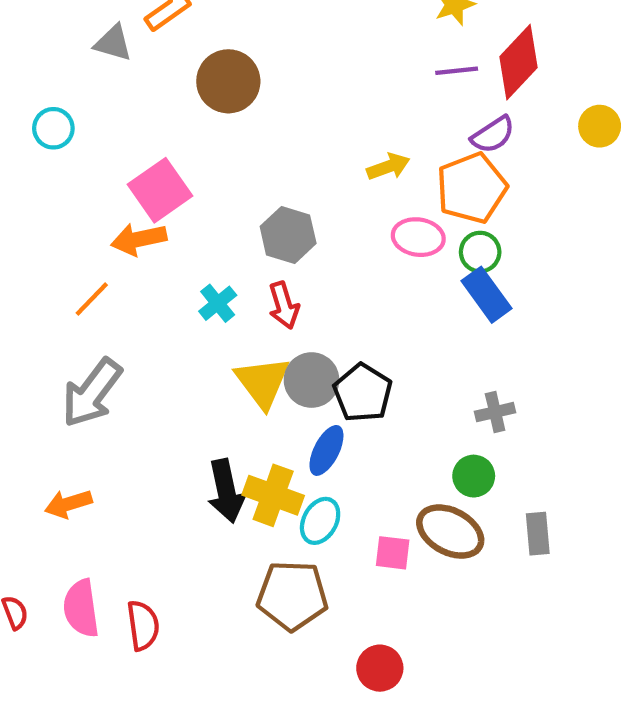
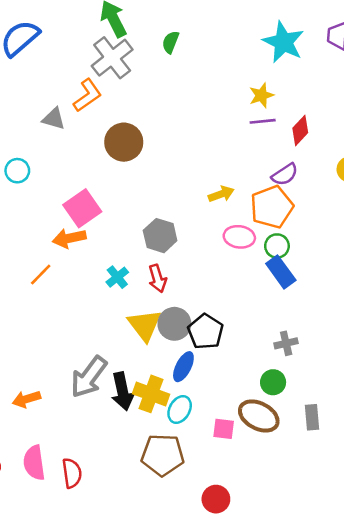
red diamond: (519, 62) -> (300, 130), size x0.7
purple line: (457, 71) -> (263, 121), moved
gray arrow: (92, 393) -> (89, 377), moved

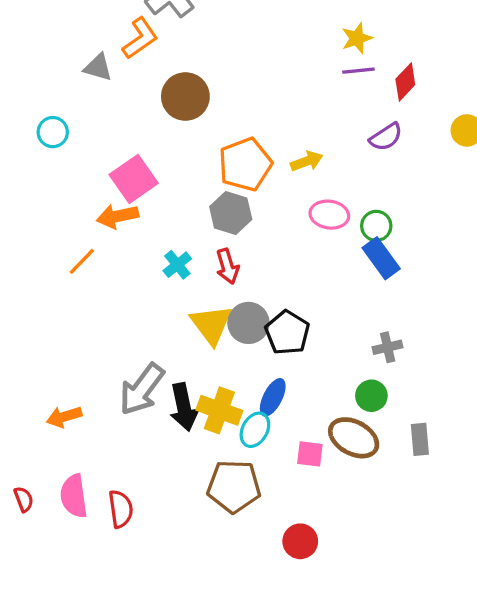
orange pentagon: (272, 207) -> (245, 164), moved
blue ellipse: (183, 367) -> (273, 397), moved

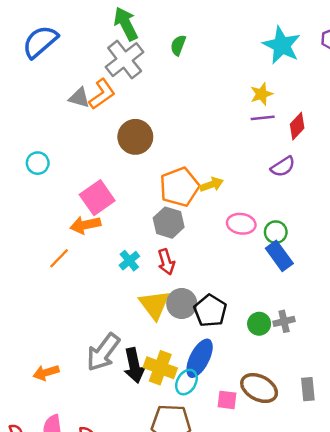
gray triangle: (98, 67) -> (79, 98), moved
yellow arrow: (307, 161) -> (211, 184), moved
green circle: (371, 396) -> (259, 324), moved
blue ellipse: (273, 397) -> (200, 358), size x1.4

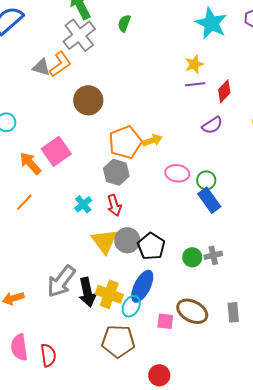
orange arrow: (85, 225) -> (30, 163), moved, turned 60

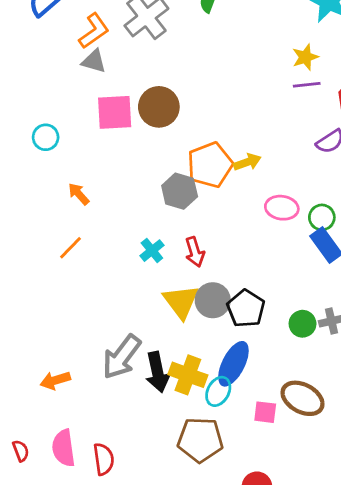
orange L-shape: (60, 64) -> (94, 31), moved
pink square: (56, 151) -> (115, 112), moved, turned 32
orange arrow: (30, 163) -> (79, 194), size x0.7
gray hexagon: (116, 172) -> (180, 191), moved

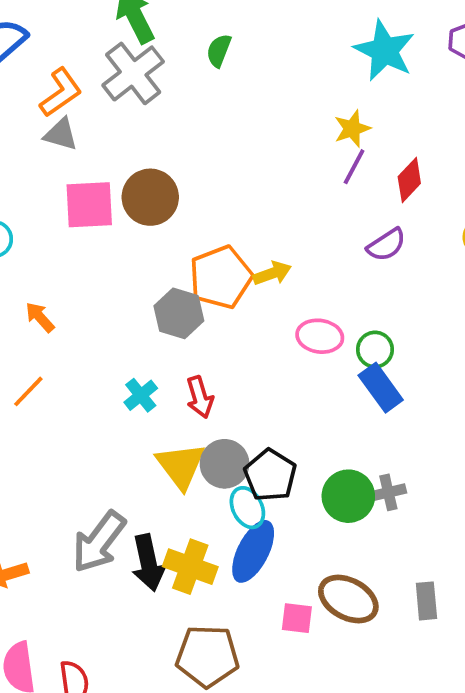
purple line: (307, 85) -> (354, 167), turned -56
green circle: (303, 324) -> (348, 496), size x1.4
cyan ellipse: (218, 391) -> (247, 508), moved, turned -56

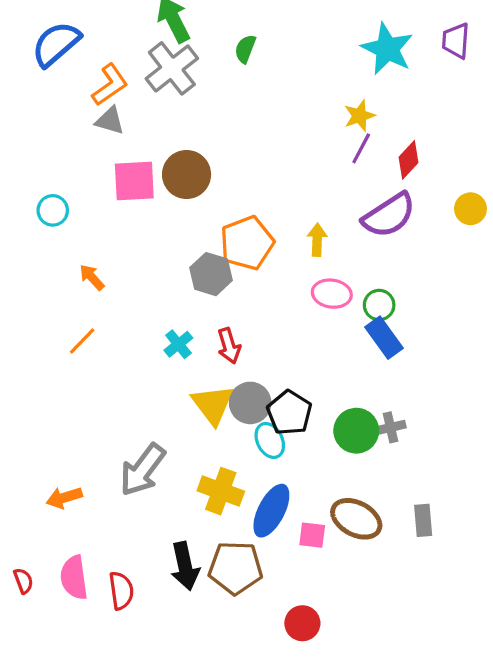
purple semicircle: (386, 245) -> (389, 215), size x1.6
yellow arrow: (272, 273) -> (317, 240), moved, turned -68
blue ellipse: (253, 551) -> (271, 511), moved
black arrow: (148, 563) -> (185, 566), moved

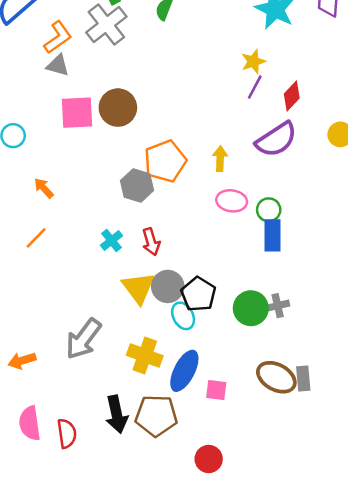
blue rectangle: (384, 338) -> (273, 235), turned 36
brown ellipse: (356, 519) -> (276, 377), moved

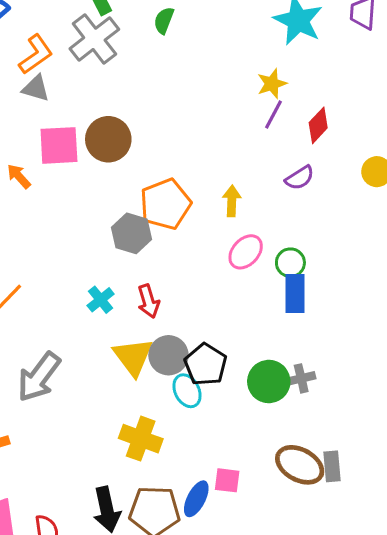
purple semicircle: (276, 139) -> (300, 178), size x0.6
orange arrow: (44, 188) -> (19, 176), moved
pink ellipse: (232, 201) -> (246, 252), turned -56
gray arrow: (83, 339) -> (39, 377), moved
blue ellipse: (184, 371) -> (196, 499), moved, size x0.7

